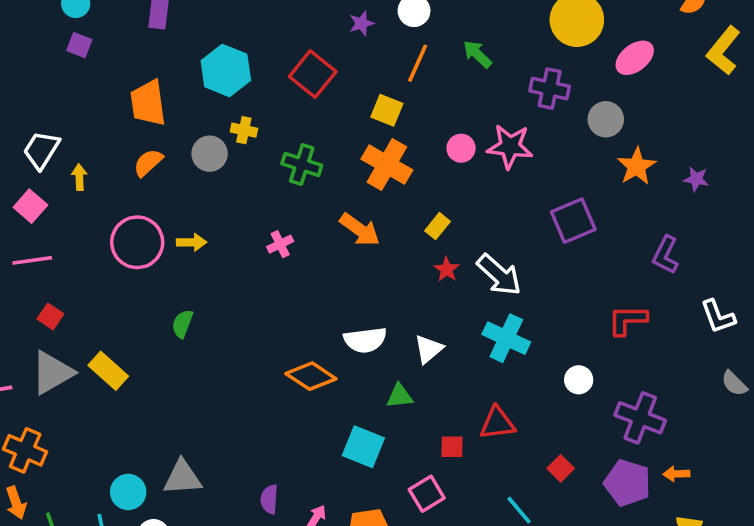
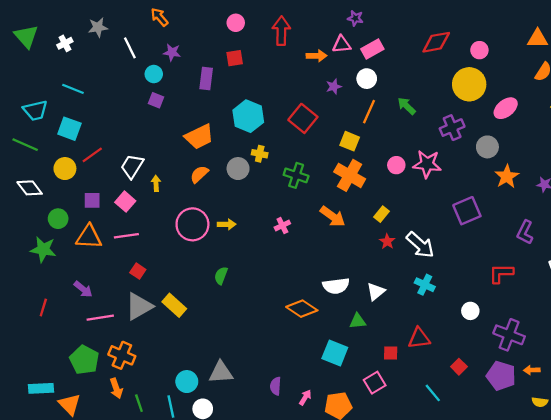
purple cross: (550, 89) -> (452, 128), turned -35
orange trapezoid: (148, 103) -> (199, 137), turned -108
cyan cross: (506, 338) -> (425, 285), size x0.7

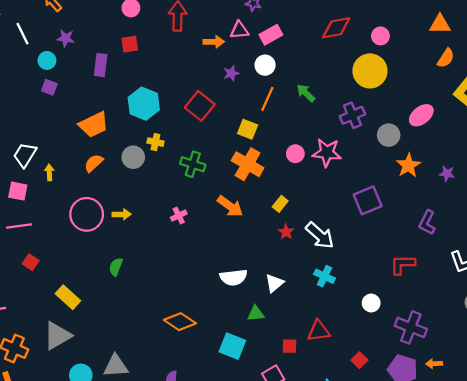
pink ellipse: (506, 108) -> (421, 115), moved
pink square: (125, 202) -> (18, 191), turned -30
gray triangle: (139, 306) -> (57, 336), moved
orange diamond: (302, 309) -> (180, 322), moved

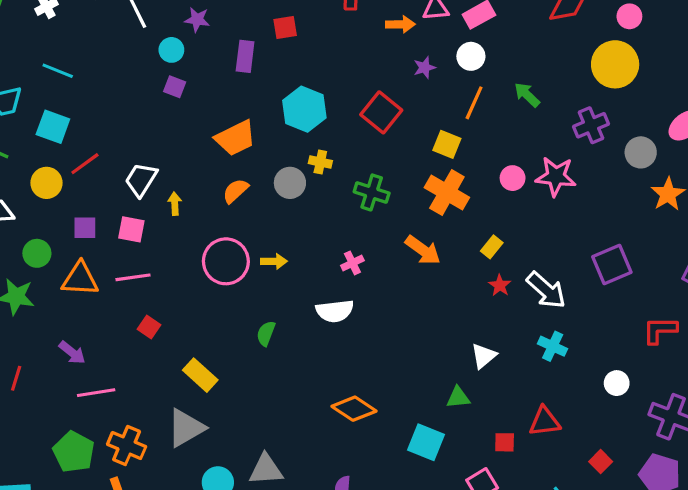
purple square: (368, 200) -> (612, 265), moved
white semicircle: (234, 277) -> (335, 311), moved

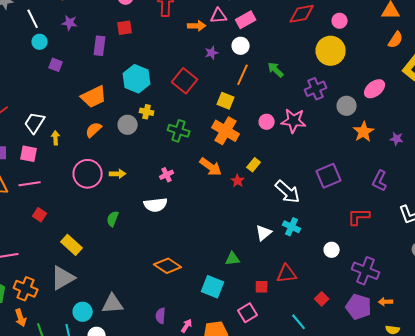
cyan circle: (171, 50) -> (40, 42), moved
red star: (500, 285) -> (238, 181), moved
white triangle: (484, 356) -> (264, 233), moved

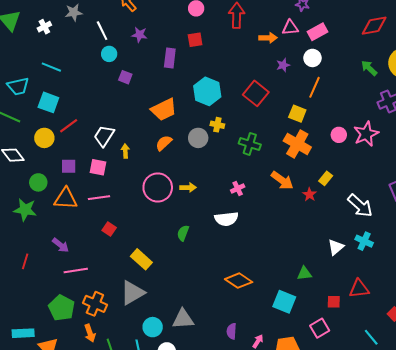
green arrow: (276, 70) -> (369, 68), moved
pink star: (294, 121) -> (366, 134), turned -30

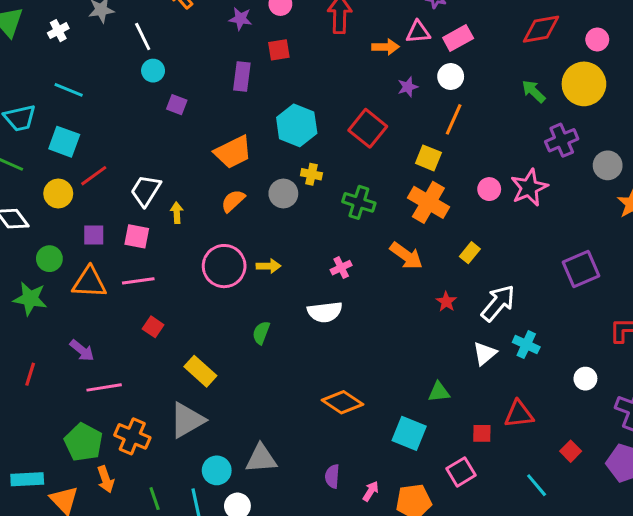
purple star: (139, 35) -> (240, 19), moved
red star: (309, 195) -> (446, 302), moved
white arrow: (360, 206) -> (498, 303), moved, turned -92
orange arrow: (90, 333) -> (106, 479), moved

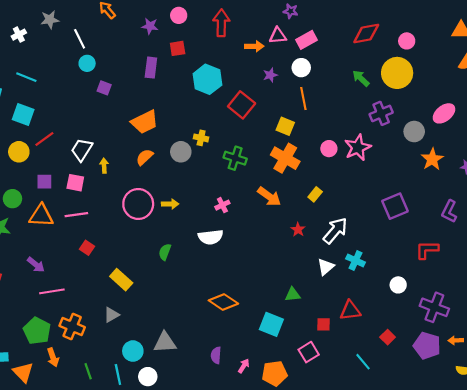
orange line: (454, 119) -> (303, 98), turned -35
cyan hexagon: (297, 125) -> (207, 79), moved
gray triangle: (187, 420) -> (112, 315), size x0.6

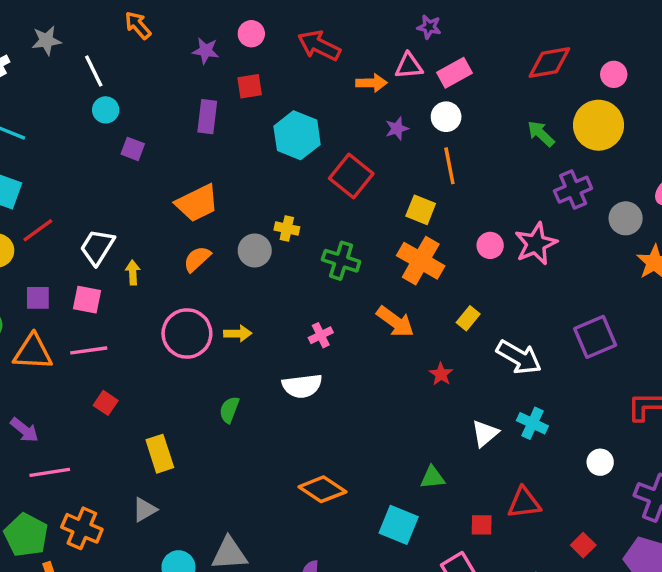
red arrow: (221, 23) -> (319, 46), turned -65
white arrow: (335, 231) -> (519, 357), moved, turned 80
yellow rectangle: (121, 280) -> (160, 454), turned 30

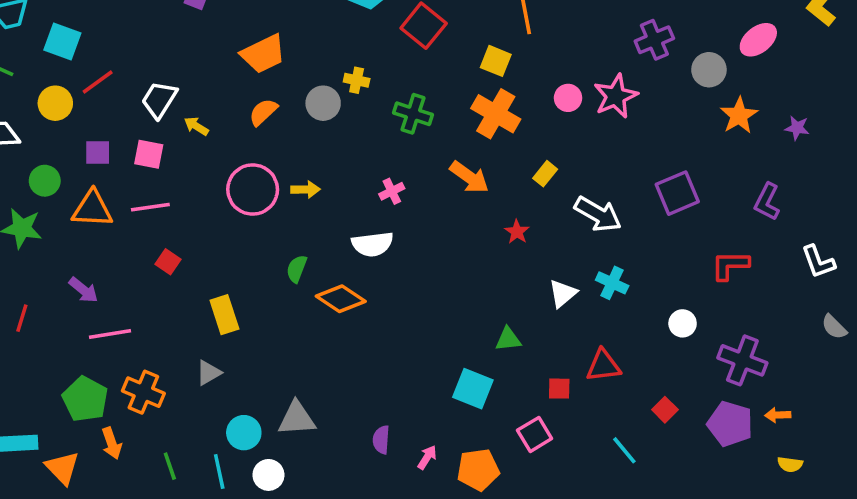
yellow arrow: (133, 273) -> (196, 126), turned -55
orange diamond: (322, 489) -> (341, 299), moved

